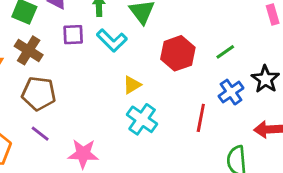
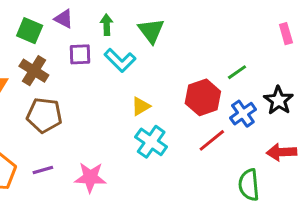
red hexagon: (178, 53) -> (203, 97), moved
red line: (201, 118) -> (212, 140), turned 40
purple line: (40, 134) -> (43, 170), moved, turned -54

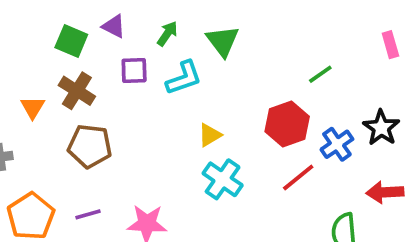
green arrow: (107, 25) -> (167, 34), turned 36
cyan L-shape: (120, 60) -> (184, 78), turned -64
green line: (237, 72) -> (320, 74), moved

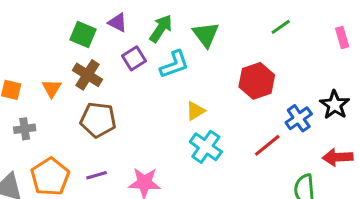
green arrow: (167, 34) -> (161, 28), size x1.4
purple square: (134, 70) -> (134, 58), turned -30
green line: (320, 74) -> (281, 27), moved
red hexagon: (287, 124) -> (257, 81), moved

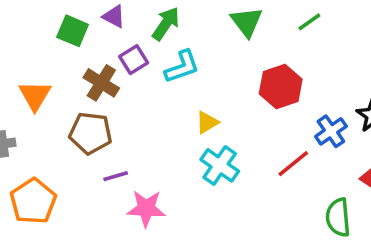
green triangle: (206, 34) -> (247, 22), moved
brown cross: (88, 75) -> (101, 83), moved
orange triangle: (52, 88) -> (35, 95), size x1.4
purple line: (97, 175) -> (116, 176), moved

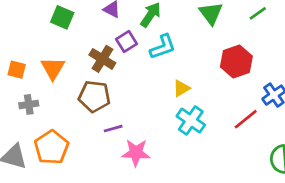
green square: (73, 31) -> (62, 17), moved

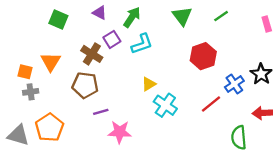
orange square: (17, 70) -> (25, 72), moved
yellow triangle: (181, 88) -> (149, 84), moved

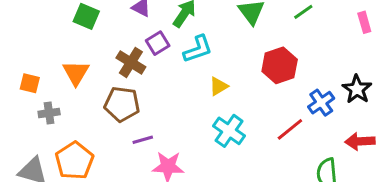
orange square: (25, 72) -> (30, 83), moved
yellow triangle: (149, 84) -> (219, 86), moved

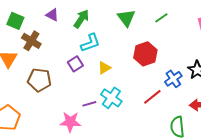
purple square: (158, 43) -> (75, 64), moved
brown cross: (131, 62) -> (31, 41), moved
purple line: (143, 140) -> (89, 104), moved

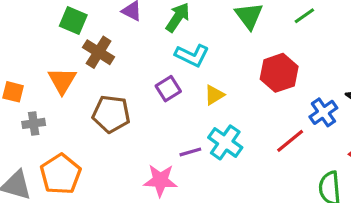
cyan L-shape: (90, 43) -> (192, 55), turned 45

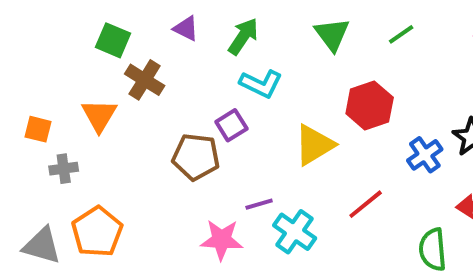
yellow triangle: (214, 95) -> (314, 145), moved, size x1.6
brown pentagon: (111, 114) -> (196, 157), moved
red line: (290, 141) -> (366, 204), moved
cyan cross: (225, 142) -> (295, 232), moved

